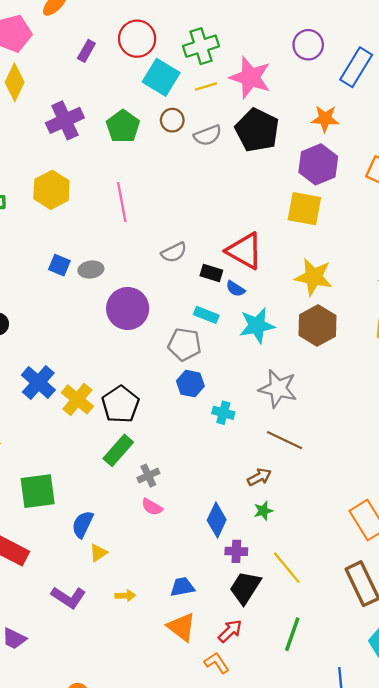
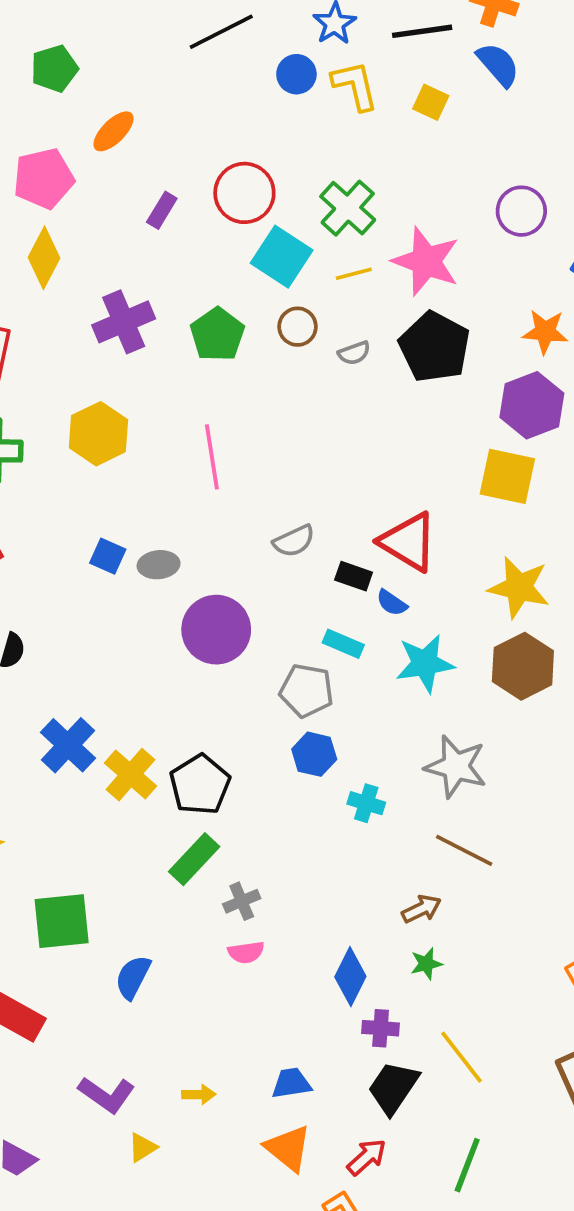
green cross: (201, 46) -> (348, 208), turned -32
gray semicircle: (208, 135) -> (354, 353), size x0.7
pink semicircle: (152, 507) -> (246, 952), turned -40
yellow triangle: (98, 553) -> (142, 1147), moved

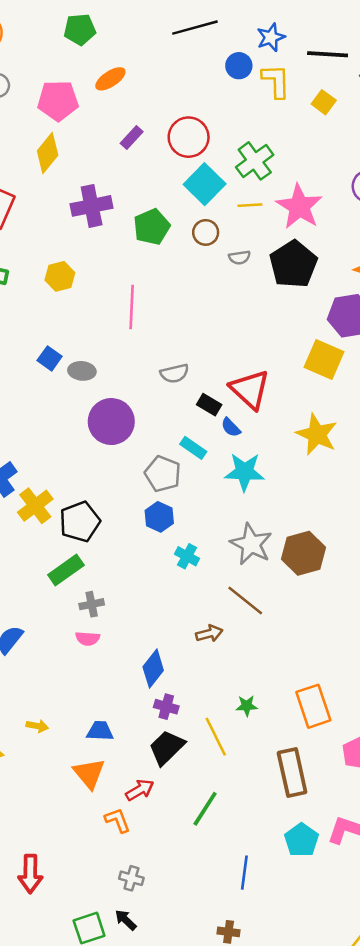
yellow hexagon: (98, 434) -> (60, 276), size x0.7
brown hexagon: (523, 666) -> (304, 553), moved
green star: (426, 964) -> (247, 706), moved

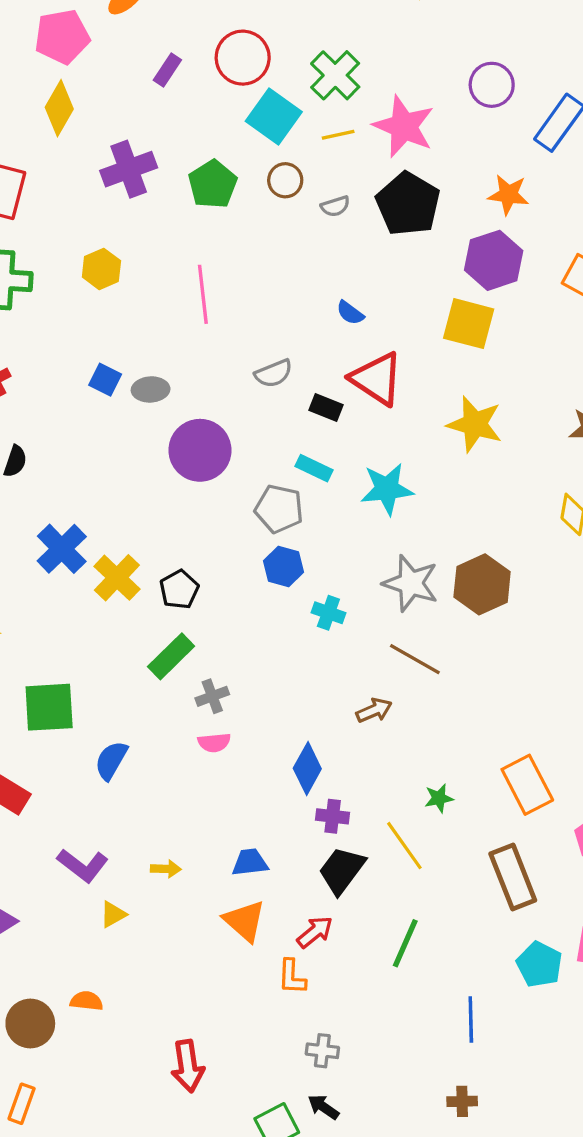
blue semicircle: (231, 427) -> (350, 313), moved
black pentagon: (80, 522) -> (179, 589), size x0.7
orange L-shape: (118, 820) -> (292, 977), turned -148

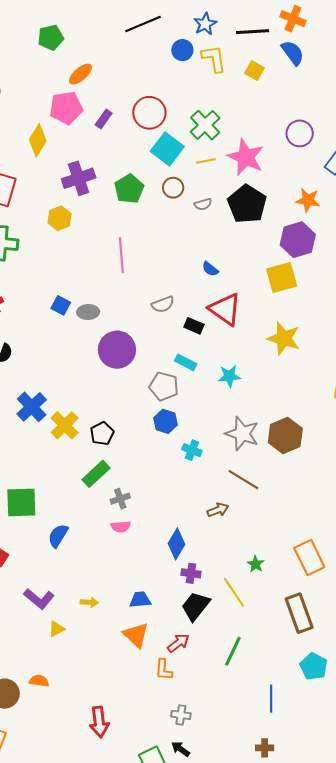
pink pentagon: (62, 37) -> (66, 108), moved
yellow hexagon: (101, 269) -> (59, 218), moved
yellow square: (469, 324) -> (282, 278), turned -32
cyan star: (387, 489) -> (229, 376), size x0.7
green star: (439, 798) -> (256, 564), turned -30

